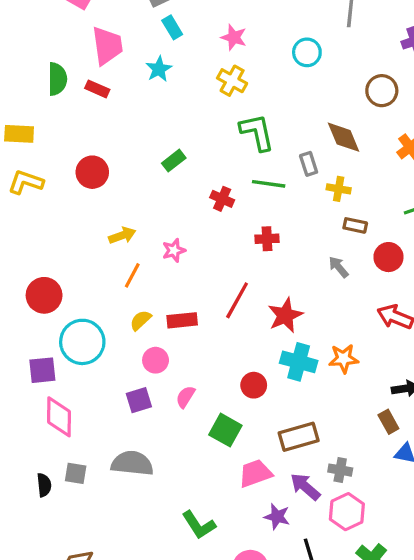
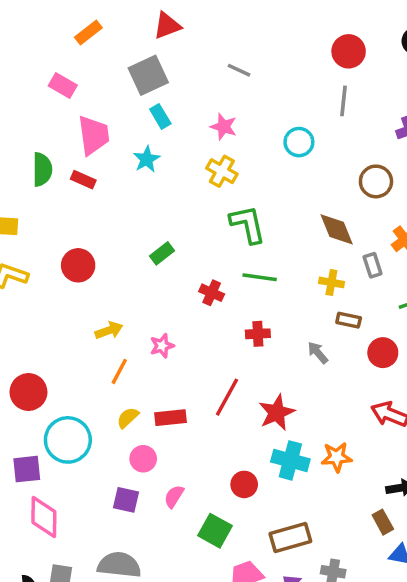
gray rectangle: (309, 164) -> (373, 265), moved
gray arrow: (339, 267) -> (318, 353), moved
purple square: (139, 400) -> (126, 500), turned 30

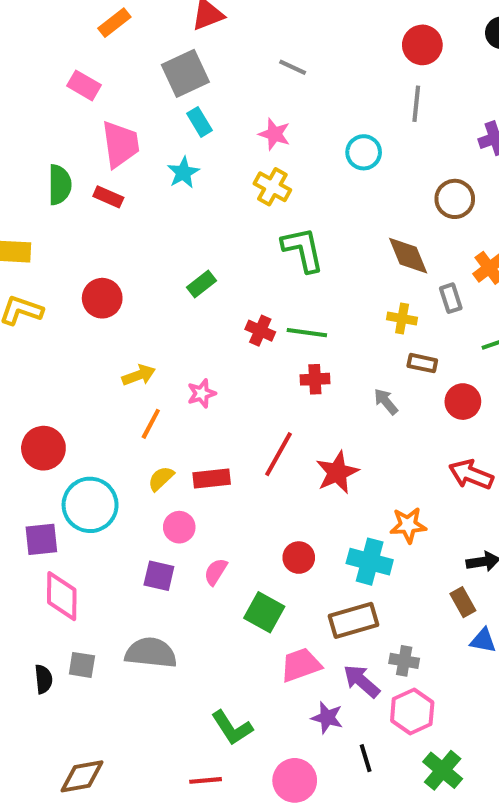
green line: (260, 277) -> (307, 333), moved
cyan cross: (290, 460) -> (370, 562), moved

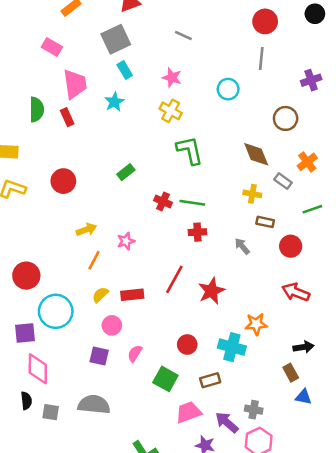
red rectangle: (108, 197) -> (67, 117), turned 42
gray rectangle: (451, 298) -> (283, 181), turned -36
brown rectangle: (353, 620) -> (210, 380), moved, size x0.7
black semicircle: (43, 679) -> (26, 401), moved

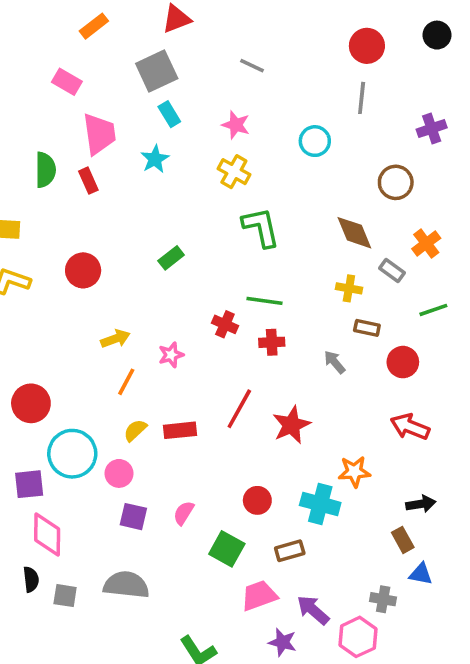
red cross: (163, 201) -> (225, 324), moved
pink circle: (112, 325) -> (119, 473), moved
gray cross: (254, 410) -> (383, 599), moved

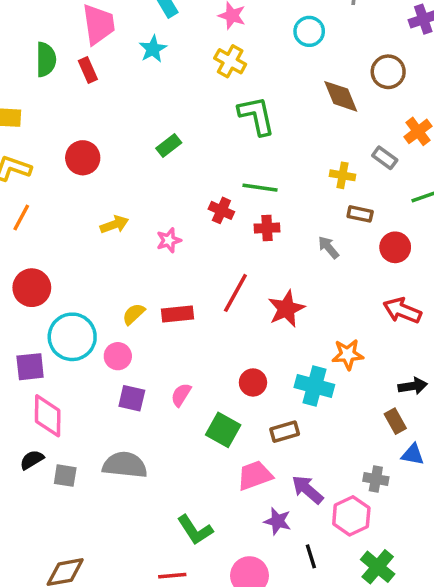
brown diamond: (354, 233) -> (341, 96), moved
orange line: (126, 382) -> (21, 217), moved
black semicircle: (31, 579) -> (32, 460), turned -115

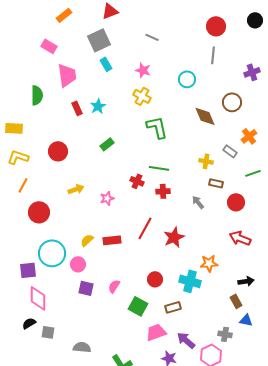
cyan star: (153, 49) -> (98, 106), moved
red rectangle: (88, 70) -> (77, 108), moved
red circle: (32, 288) -> (39, 212), moved
gray semicircle: (125, 465) -> (82, 347), moved, size x0.7

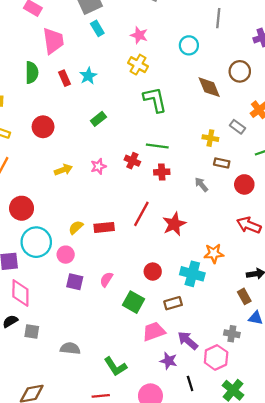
green semicircle: (37, 95) -> (32, 72), moved
pink star: (107, 198) -> (98, 166), moved
red circle: (39, 212) -> (22, 208), moved

